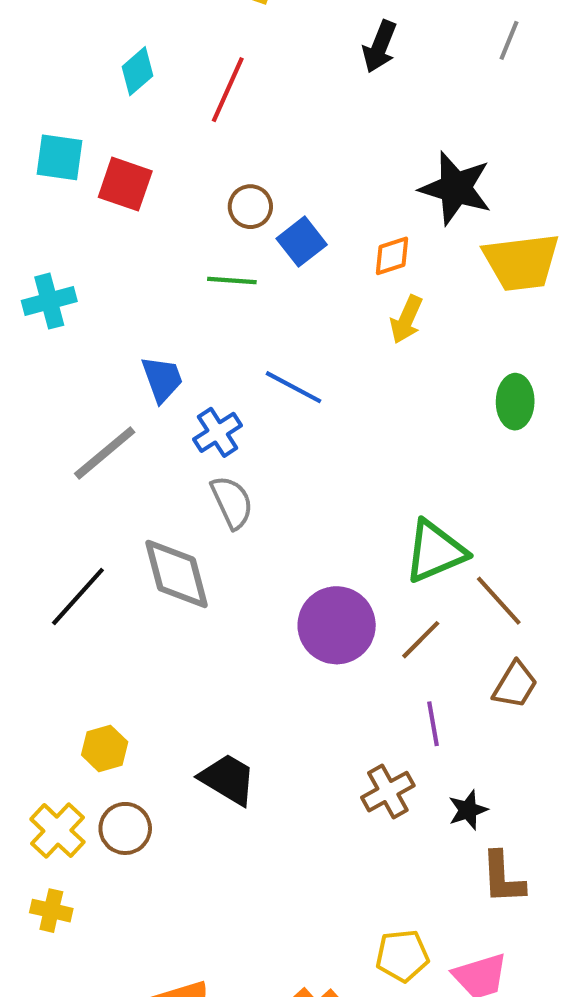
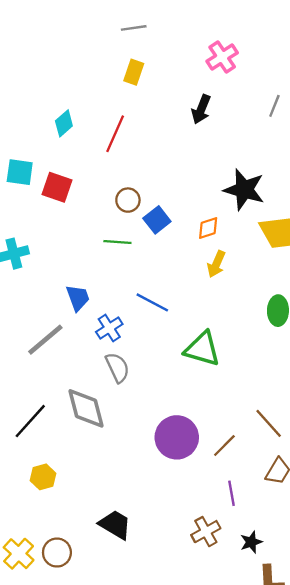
green triangle: (435, 551) -> (202, 349), moved, turned 39
yellow hexagon: (105, 748) -> (43, 477), moved

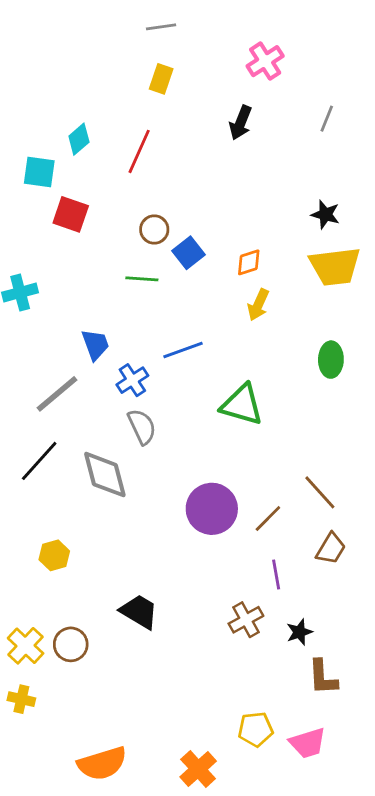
cyan square: (20, 172) -> (39, 172), moved
black star: (244, 190) -> (325, 214), moved, size x0.6
blue line: (152, 302) -> (183, 350), turned -48
black line: (30, 421) -> (39, 461), moved

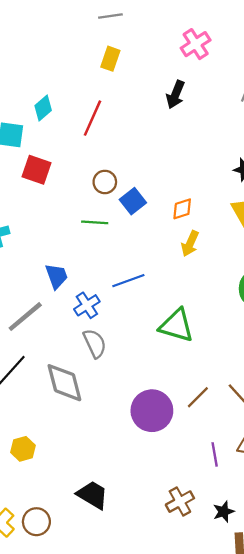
brown line: (268, 518) -> (198, 397), moved
purple line: (276, 575) -> (215, 454), moved

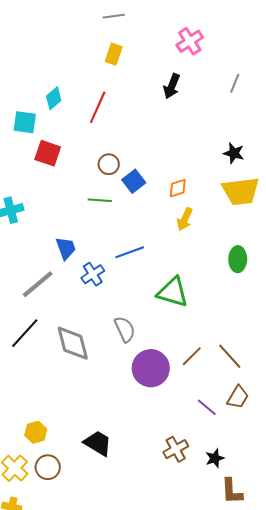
gray semicircle: (95, 343) -> (125, 329), moved
yellow hexagon: (23, 449) -> (36, 432), moved
purple line: (215, 454) -> (207, 407), turned -40

